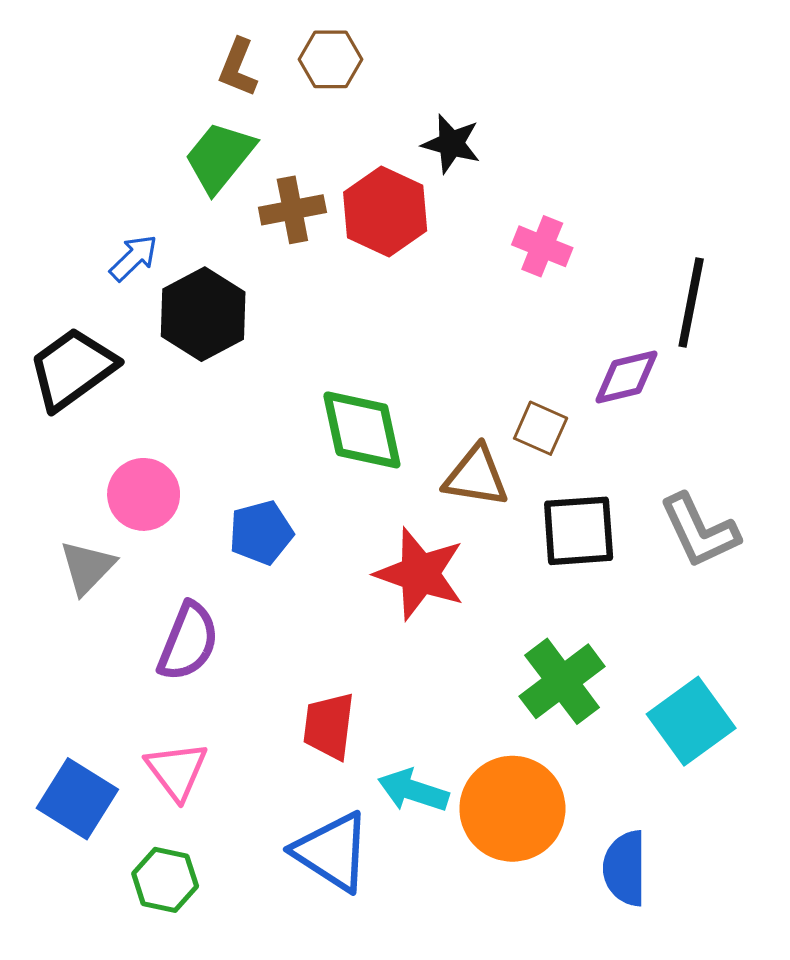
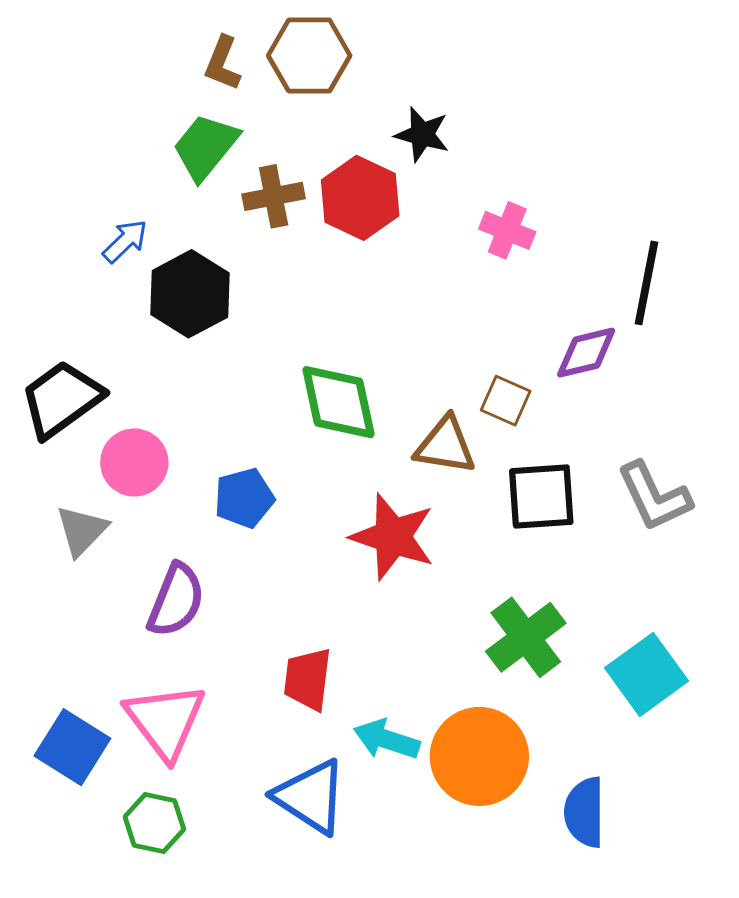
brown hexagon: (330, 59) -> (309, 56), size x1.4
black trapezoid: (72, 369) -> (62, 399), moved
pink triangle: (177, 771) -> (165, 721), size x1.4

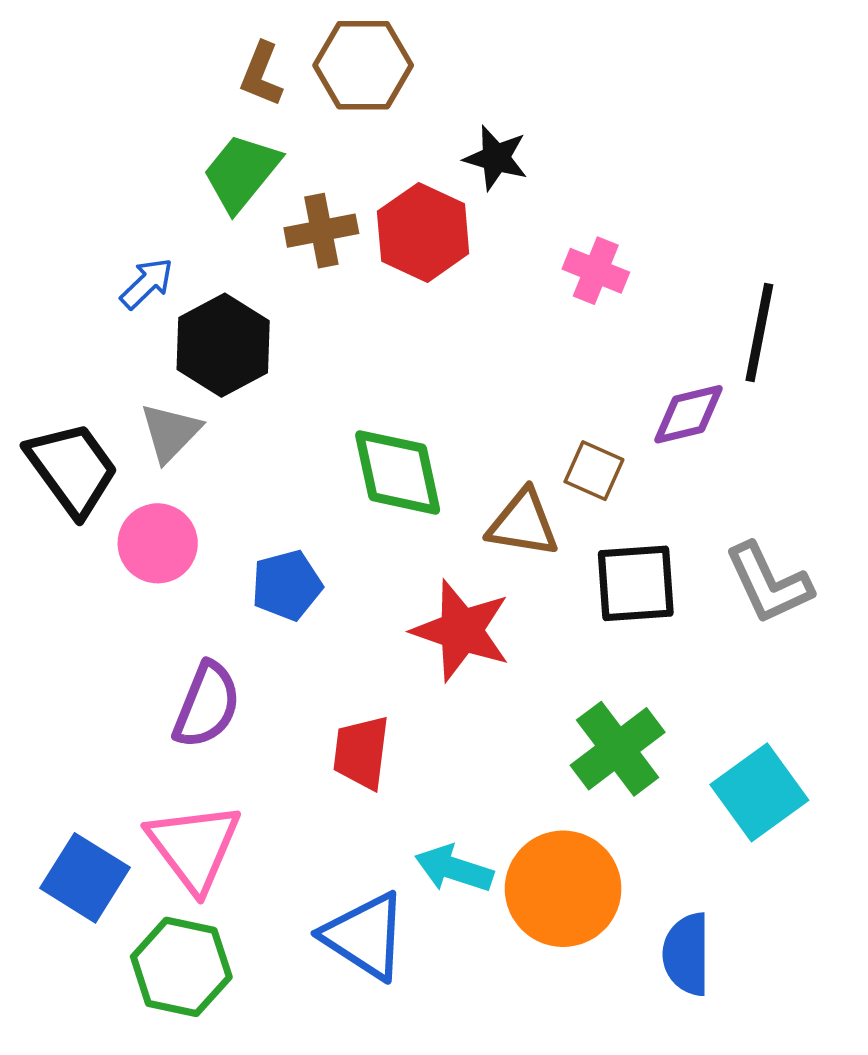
black trapezoid: (62, 399) -> (72, 469), turned 90
gray triangle: (82, 531) -> (170, 432), moved
red trapezoid: (308, 679) -> (361, 752), moved
green hexagon: (154, 823) -> (181, 967), size x1.4

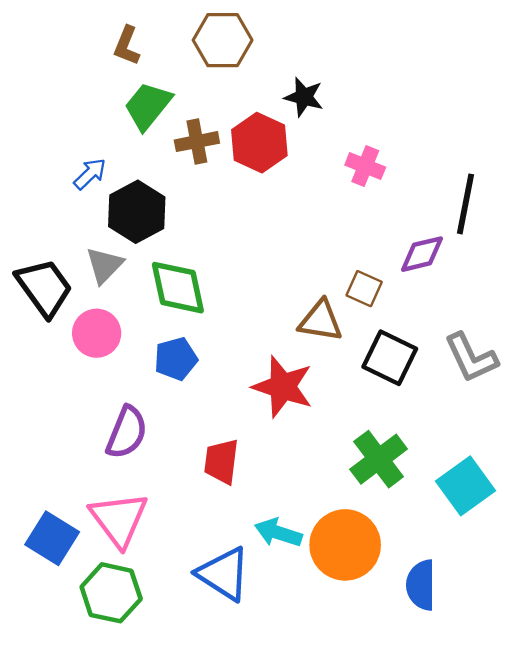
brown L-shape: (261, 74) -> (127, 46), moved
green diamond: (398, 472) -> (178, 288), moved
black square: (636, 583) -> (390, 358), turned 30

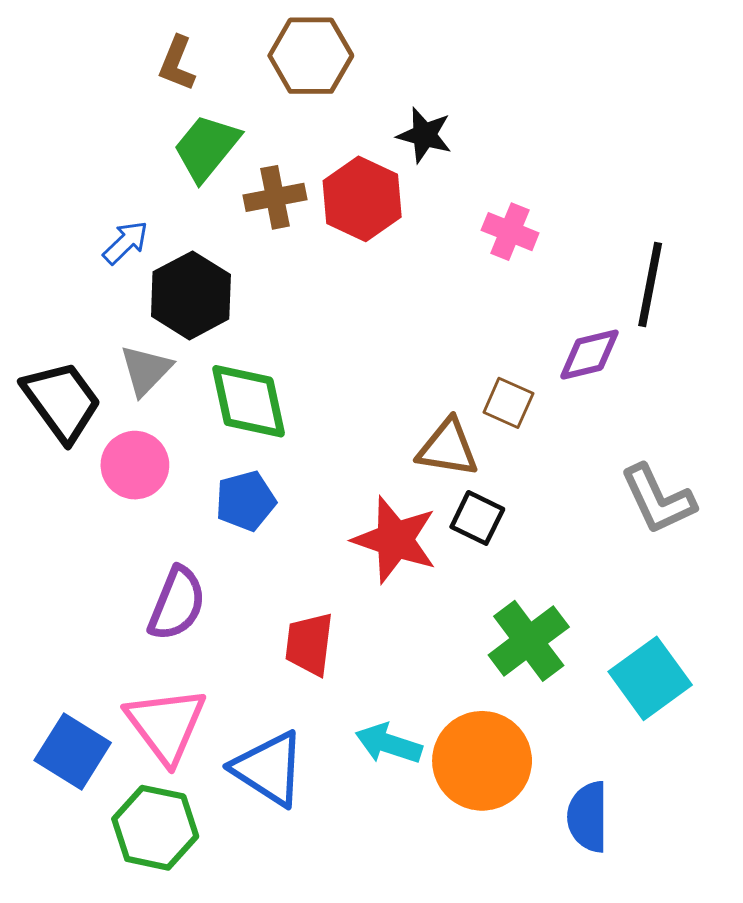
black square: (390, 358) -> (477, 518), moved, size x0.7
blue triangle: (224, 574) -> (269, 769), moved

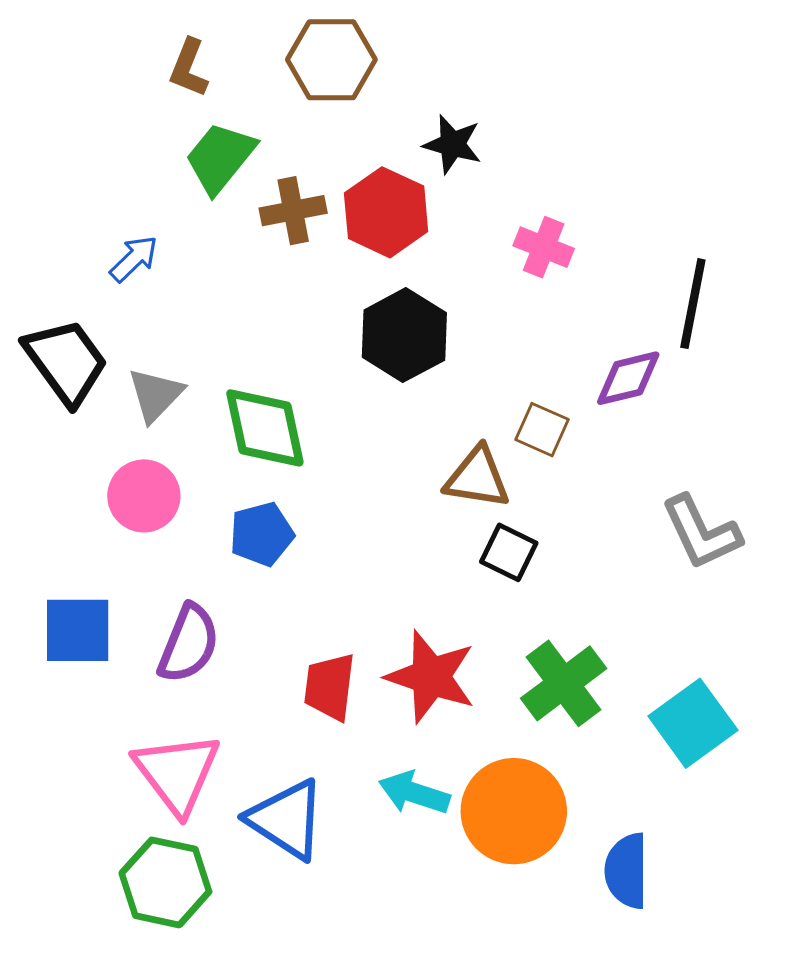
black hexagon: (191, 295) -> (404, 335), moved
black trapezoid: (62, 401) -> (66, 362), moved
red star: (395, 540) -> (431, 677), moved
blue square: (73, 751) -> (78, 630), moved, turned -32

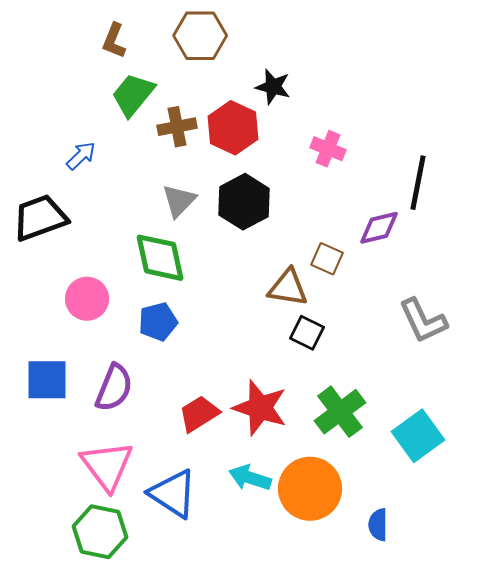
black trapezoid: (66, 362) -> (40, 218), turned -74
gray triangle: (155, 395) -> (179, 201), moved
red trapezoid: (330, 687) -> (199, 414), turned 51
blue semicircle: (627, 871) -> (378, 525), size x0.7

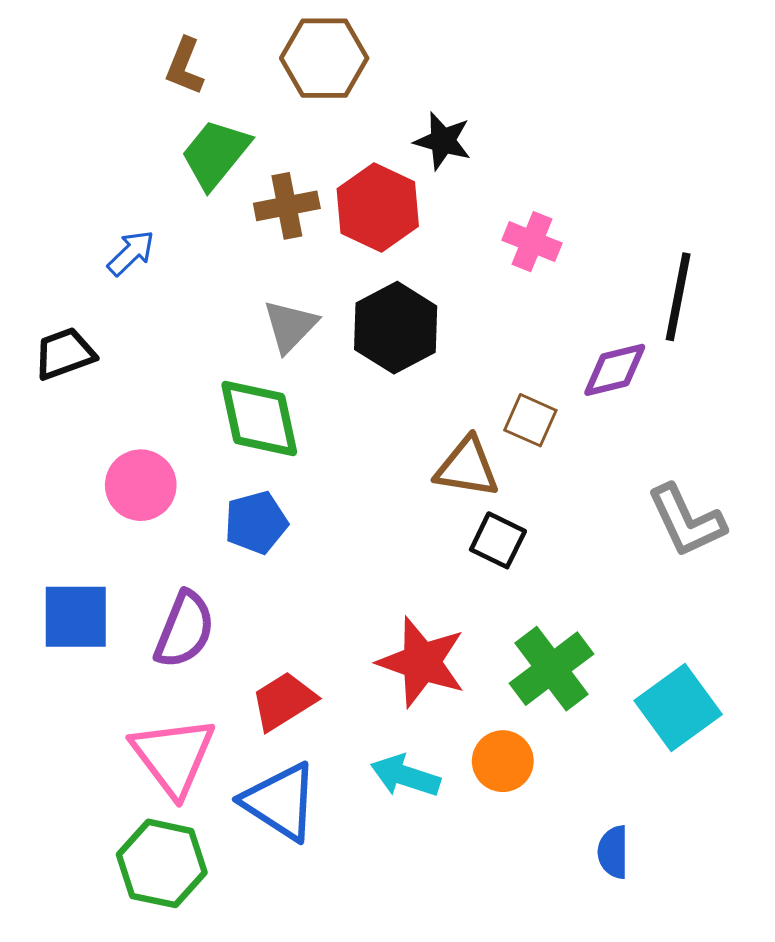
black trapezoid: (40, 218) -> (64, 354), size x0.7
red trapezoid: (199, 414) -> (284, 701), moved
orange circle: (310, 489) -> (503, 761), moved, size x0.6

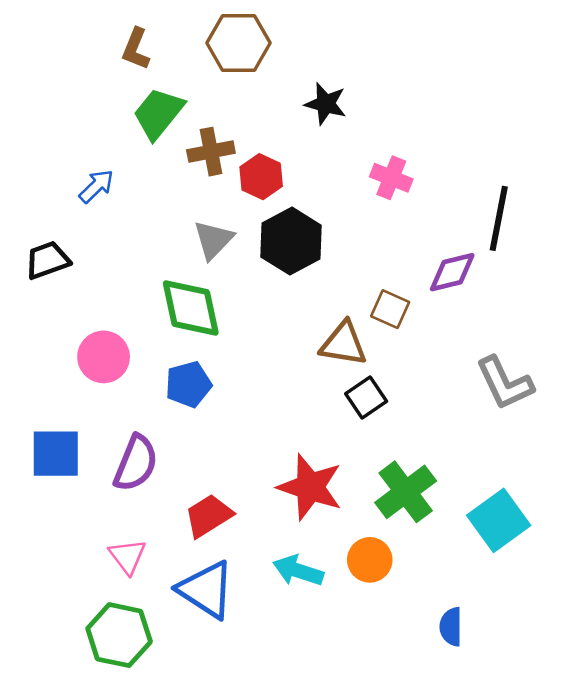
red hexagon: (378, 208) -> (261, 177), moved, size x0.7
black square: (498, 540) -> (366, 397), turned 30
pink triangle: (173, 756) -> (127, 556), size x0.6

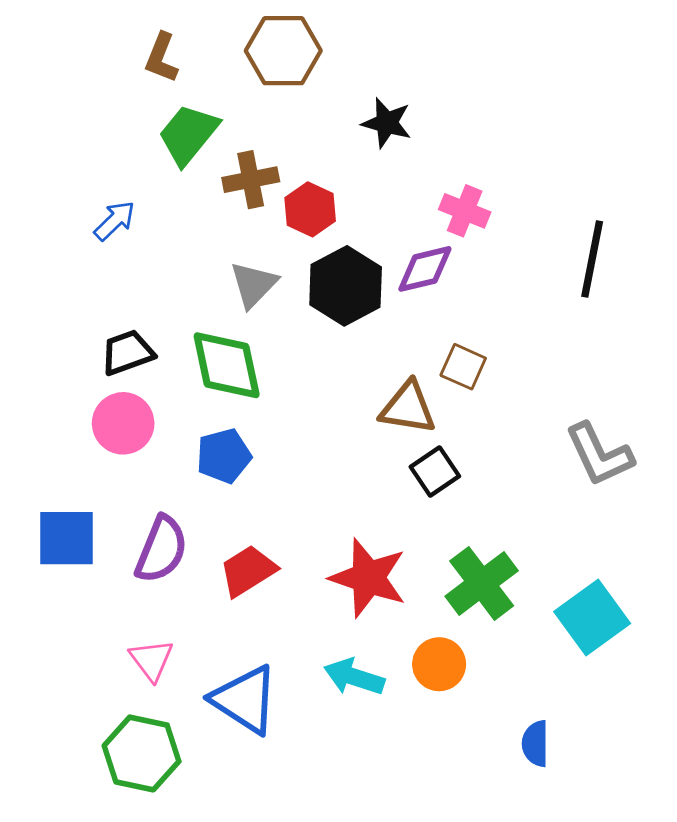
black trapezoid: (47, 260) -> (127, 352), moved
purple diamond: (452, 272) -> (425, 269), moved
red trapezoid: (209, 516) -> (248, 571), moved

